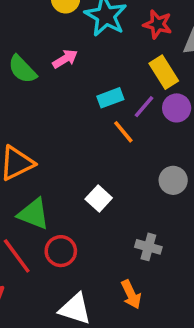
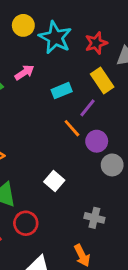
red star: (158, 24) -> (96, 43), turned -30
cyan rectangle: (110, 98) -> (62, 91), moved
purple circle: (177, 108) -> (97, 141), moved

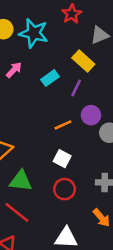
red star: (96, 43) -> (72, 14), moved
orange line: (72, 128) -> (63, 125), moved, turned -60
red circle: (26, 223) -> (65, 189), moved

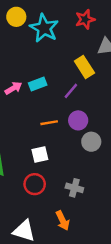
pink arrow: (14, 70) -> (13, 88), moved
cyan rectangle: (50, 78) -> (38, 84), moved
white square: (62, 159) -> (40, 155), turned 35

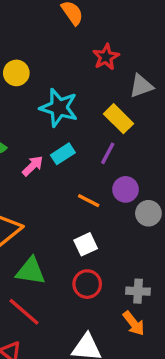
cyan star: (44, 28) -> (59, 108), moved
orange line: (49, 123) -> (89, 201), turned 49
gray cross: (74, 188) -> (138, 291), moved

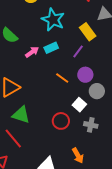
white square: (86, 244) -> (79, 105), moved, turned -32
red circle: (87, 284) -> (61, 121), moved
gray cross: (138, 291) -> (91, 125), moved

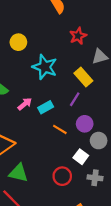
cyan rectangle: (51, 48) -> (46, 107), moved

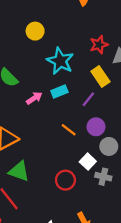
red star: (78, 36) -> (99, 45), moved
cyan rectangle: (46, 107) -> (59, 91), moved
gray cross: (95, 178) -> (103, 177), moved

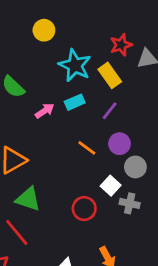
yellow rectangle: (100, 76) -> (110, 75), moved

